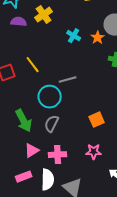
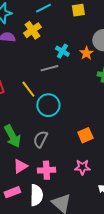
yellow line: (33, 65) -> (28, 89), moved
gray line: (68, 80) -> (49, 68), moved
cyan circle: (50, 97) -> (48, 105), moved

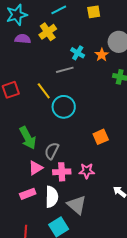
gray semicircle: (40, 139) -> (52, 151), moved
pink star: (82, 167) -> (87, 171), moved

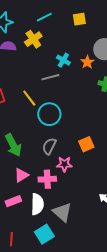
gray semicircle: (52, 151) -> (49, 146), moved
pink star: (87, 171) -> (64, 164), moved

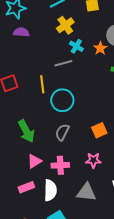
yellow cross: (33, 39) -> (65, 25), moved
yellow line: (29, 98) -> (42, 84), turned 30
pink star: (64, 164) -> (93, 160), moved
gray triangle: (62, 212) -> (86, 192), moved, turned -35

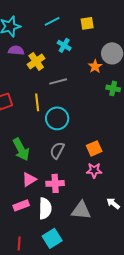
yellow cross: (65, 25) -> (36, 61), moved
cyan cross: (76, 46) -> (64, 45), moved
pink star: (93, 160) -> (94, 170), moved

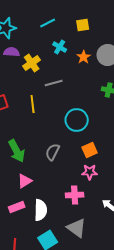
orange star: (95, 66) -> (84, 57), moved
cyan circle: (57, 118) -> (77, 120), moved
pink cross: (55, 183) -> (75, 195), moved
gray triangle: (81, 210) -> (77, 228), moved, turned 30

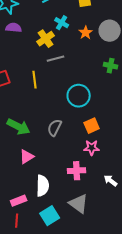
yellow cross: (32, 63) -> (46, 39), moved
green arrow: (17, 151) -> (19, 127), turned -35
pink rectangle: (17, 207) -> (19, 201), moved

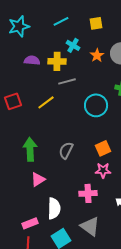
purple semicircle: (14, 28) -> (32, 60), moved
yellow cross: (46, 39) -> (57, 61), turned 36
yellow line: (35, 80) -> (46, 102), turned 60
cyan circle: (79, 96) -> (96, 105), moved
green arrow: (19, 127) -> (30, 149), turned -120

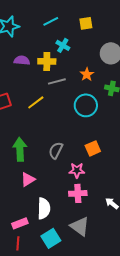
orange star: (97, 55) -> (87, 74), moved
pink star: (103, 170) -> (77, 170), moved

